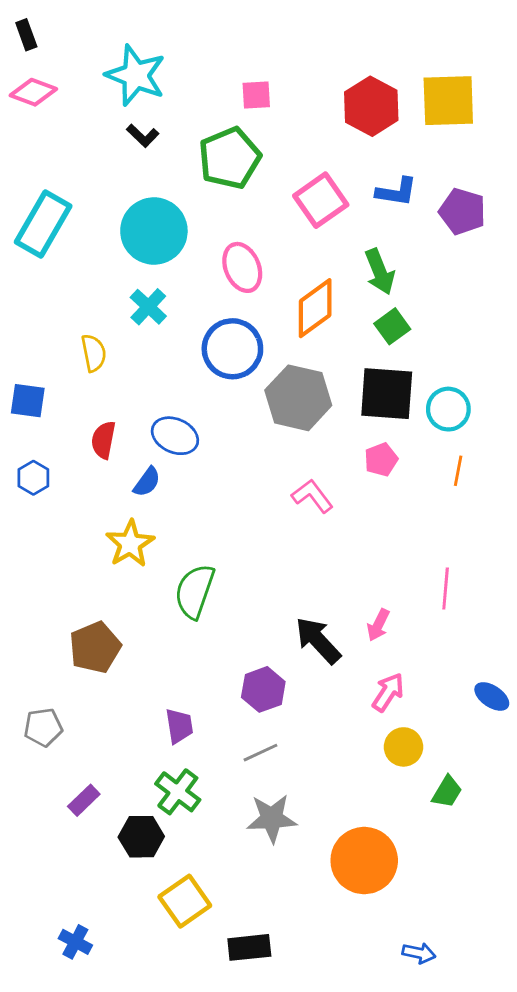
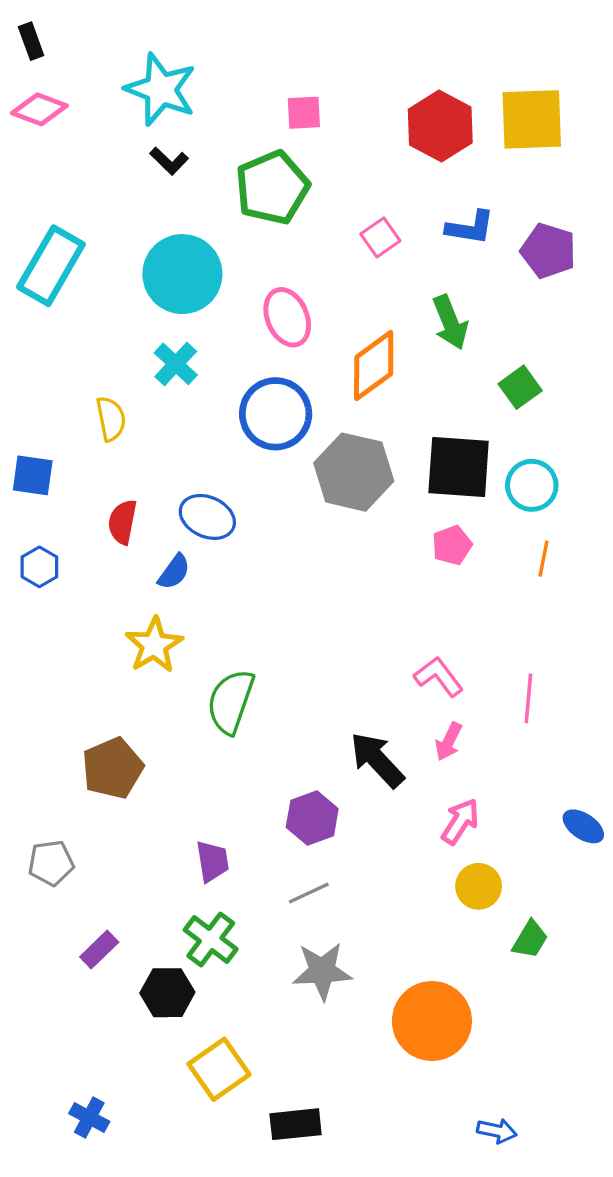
pink square: (321, 200) -> (380, 237), size x0.6
green square: (392, 326) -> (520, 387), moved
pink L-shape: (312, 496) -> (439, 677), moved

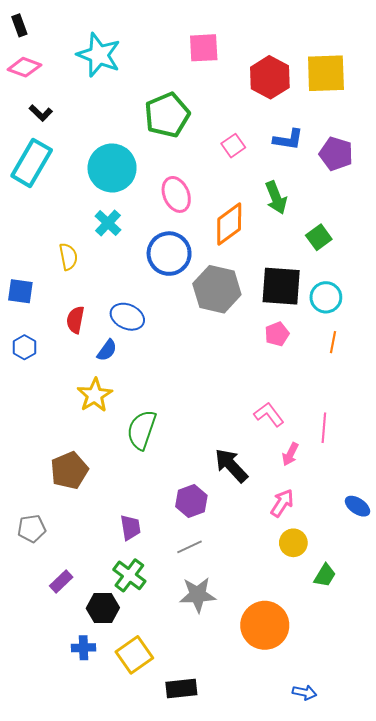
pink square: (304, 113) -> (204, 48), moved, size x1.4
black L-shape: (169, 161) -> (41, 113), moved
pink arrow: (449, 742) -> (290, 454), moved
blue cross: (89, 1118) -> (84, 648), moved, turned -30

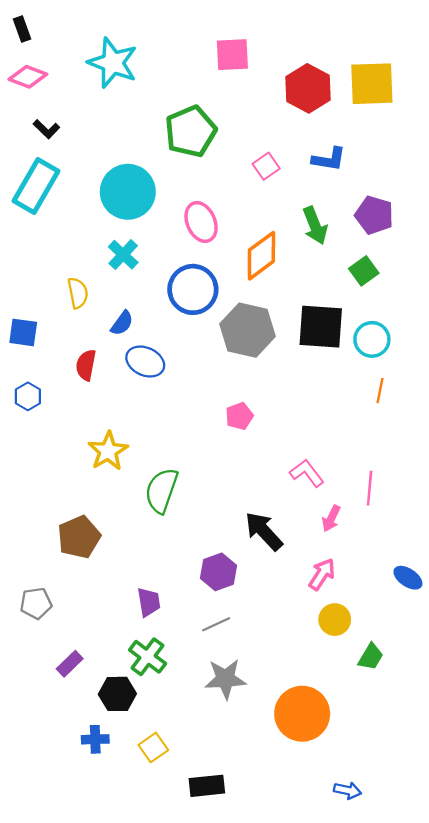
purple pentagon: (336, 154) -> (374, 215), moved
pink pentagon: (277, 334) -> (239, 416), moved
blue semicircle: (107, 350) -> (122, 323), moved
yellow square: (134, 655) -> (153, 747), size x0.7

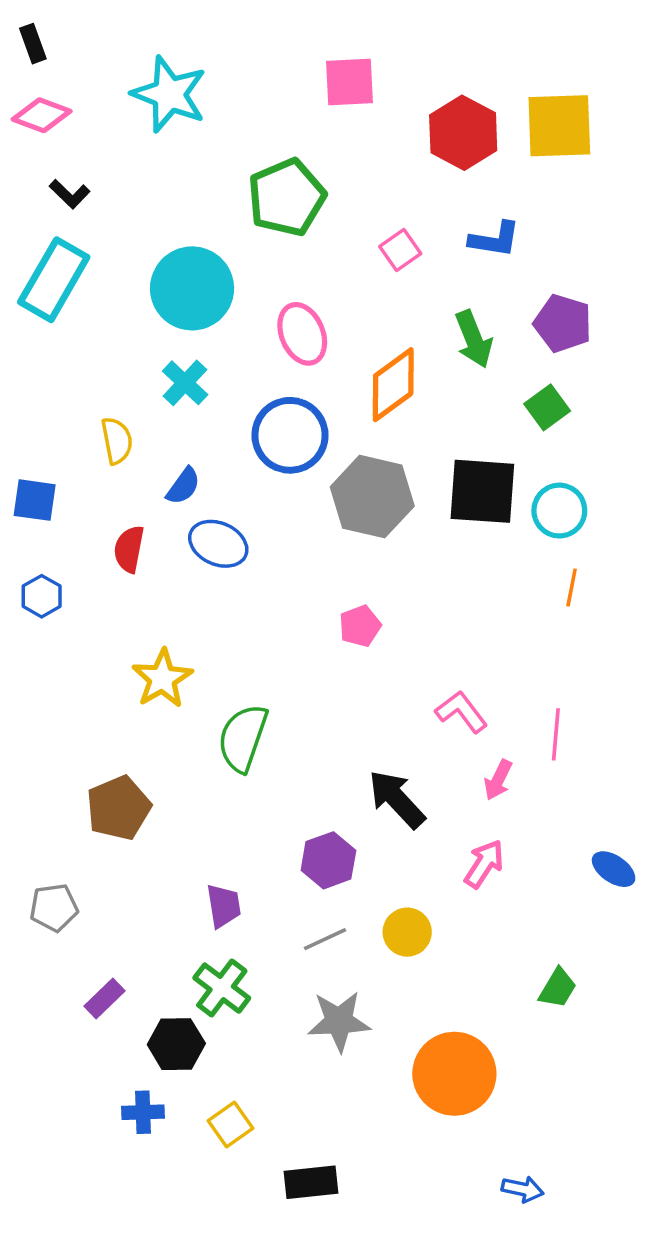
yellow circle: (335, 620) -> (407, 932), moved

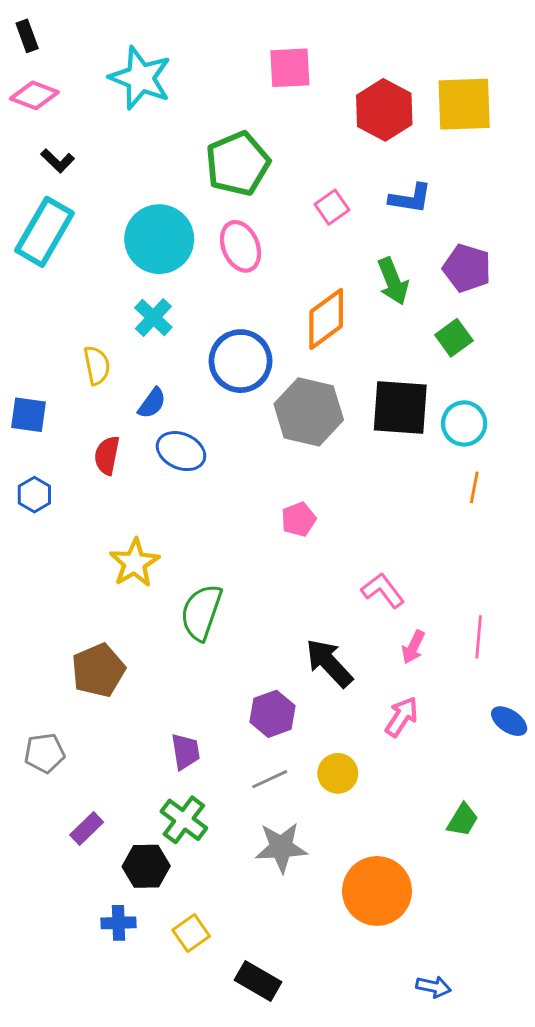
pink ellipse: (302, 334) -> (241, 246), moved
pink line: (556, 734) -> (479, 637), moved
black rectangle: (311, 1182) -> (258, 981), turned 36

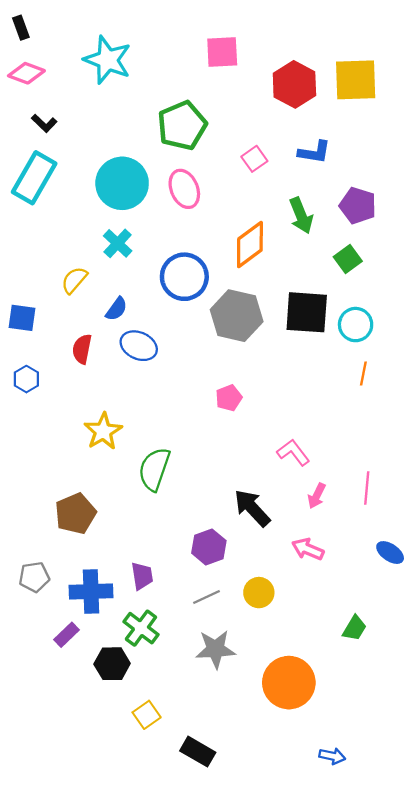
yellow semicircle: (97, 365) -> (74, 280), turned -128
pink arrow: (402, 717) -> (308, 549), turned -100
blue cross: (119, 923) -> (91, 591), moved, size x1.6

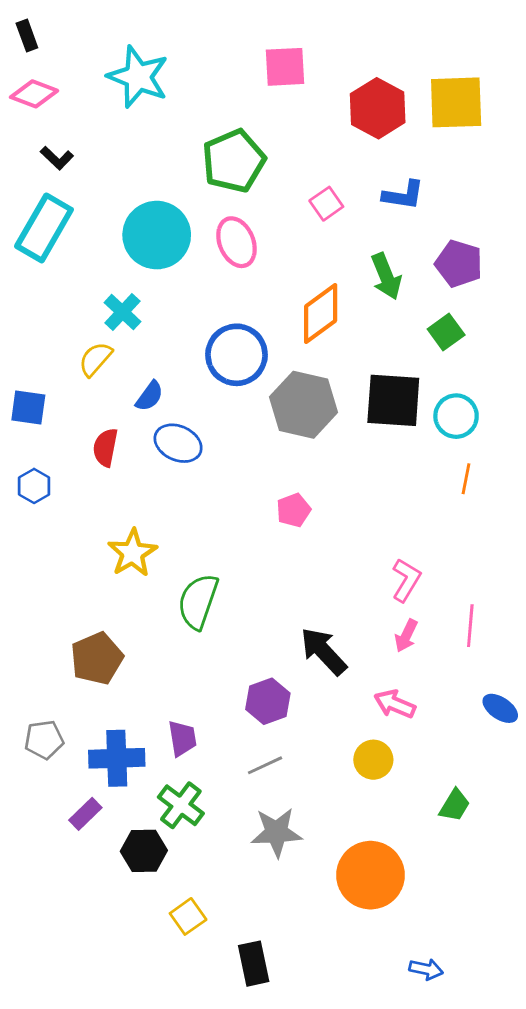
cyan cross: (118, 243) -> (122, 312), moved
pink L-shape: (293, 452) -> (406, 580), moved, turned 68
yellow circle: (259, 593) -> (373, 760), moved
black rectangle: (198, 752) -> (254, 964), turned 48

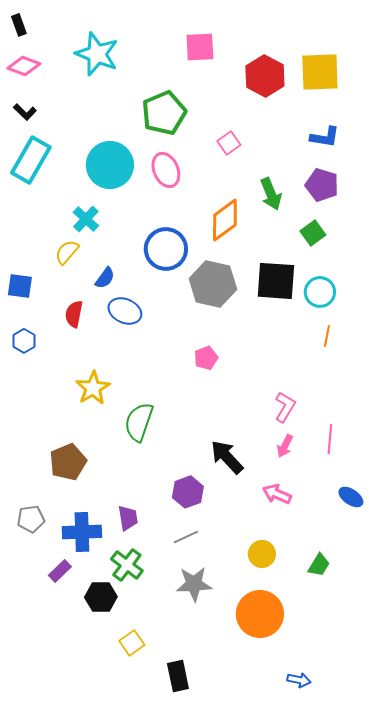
black L-shape: (57, 158) -> (25, 112), moved
blue L-shape: (403, 195) -> (325, 137), moved
yellow circle: (373, 760) -> (262, 554), moved

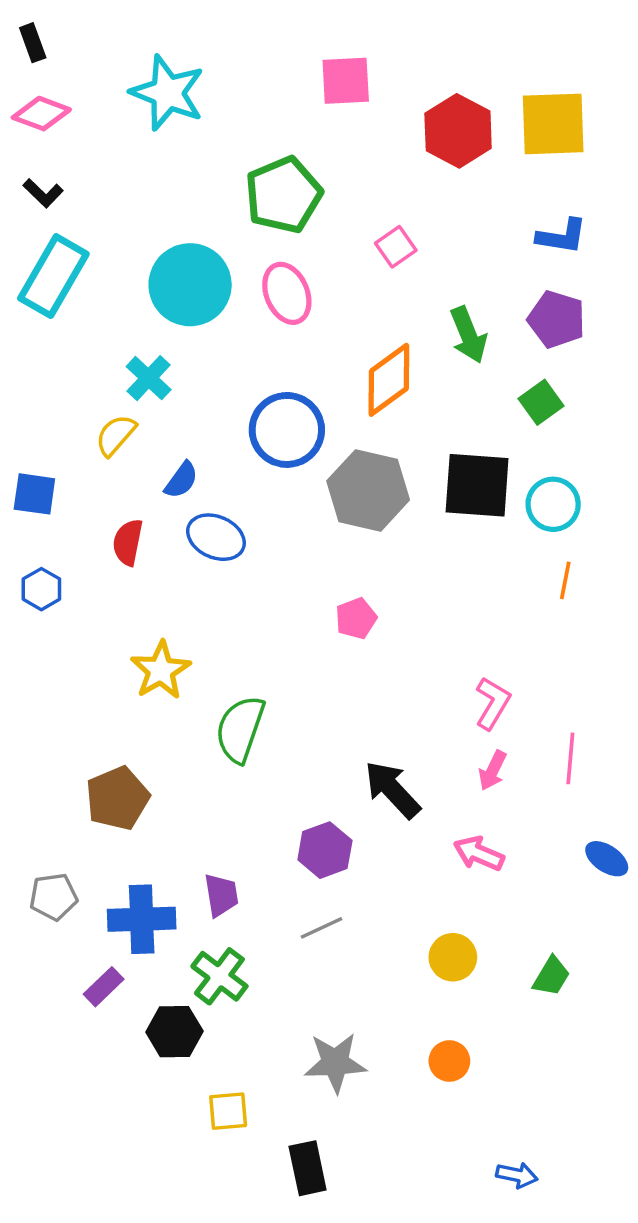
gray star: (194, 584) -> (335, 1063), moved
orange circle: (260, 614) -> (449, 1061), size x0.5
yellow square: (132, 643) -> (228, 1111), turned 30

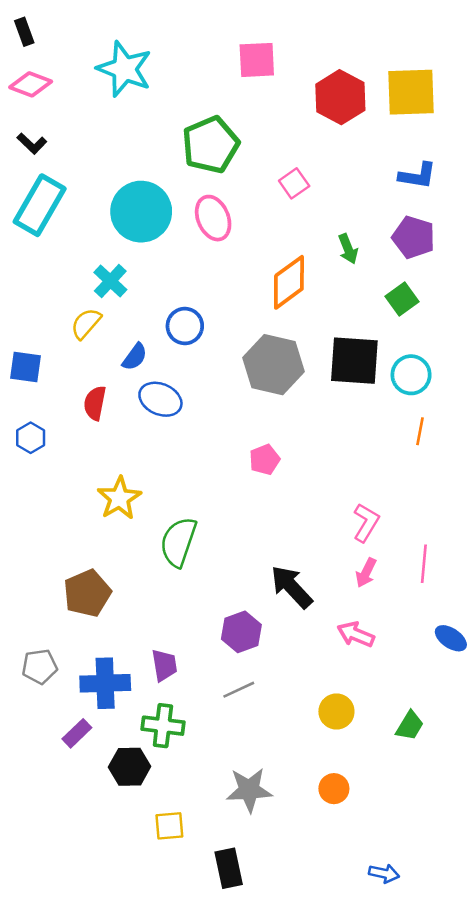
green arrow: (468, 335) -> (348, 249), size x0.7
blue circle: (287, 430) -> (185, 326), moved, size x0.7
green cross: (219, 976) -> (163, 726), turned -30

